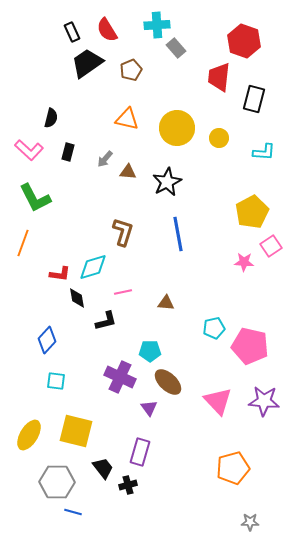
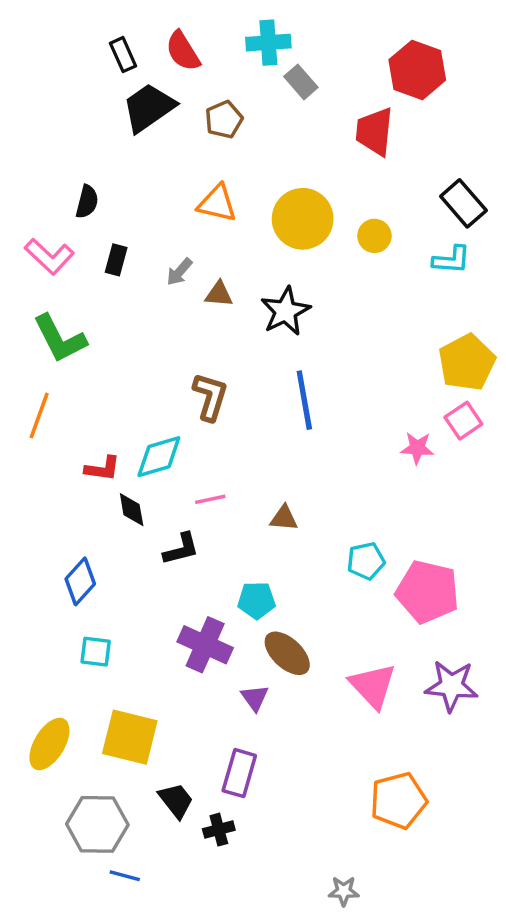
black rectangle: (254, 99) -> (463, 203), moved, turned -56
yellow pentagon: (252, 212) -> (467, 362), moved
gray star: (250, 522) -> (344, 891), moved

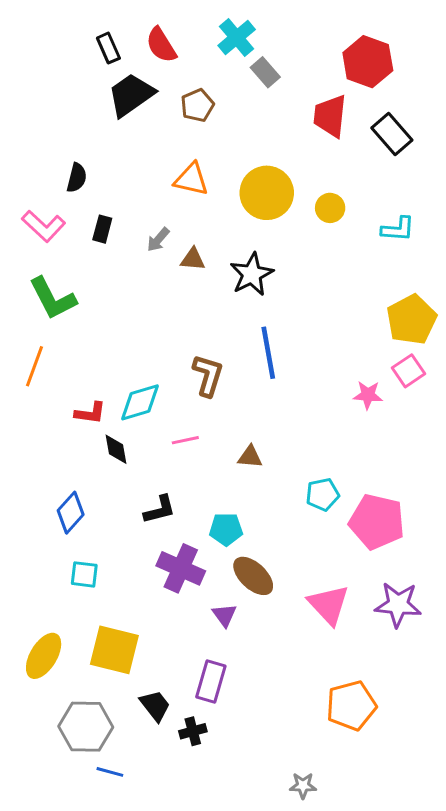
cyan cross: (268, 43) -> (237, 38), turned -36
black rectangle: (463, 203) -> (392, 134), moved
brown L-shape: (210, 397) -> (208, 375), moved
black L-shape: (181, 549) -> (160, 510), moved

